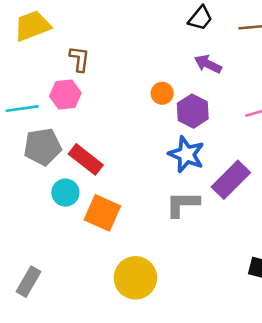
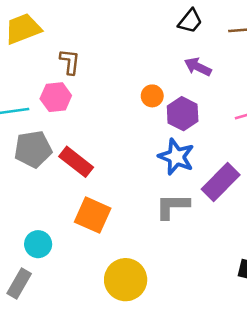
cyan circle: (65, 193) -> (38, 244), moved

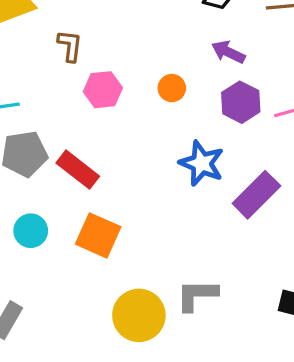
pink hexagon: (56, 97) -> (103, 90), moved
purple hexagon: (183, 114) -> (241, 102), moved
gray L-shape: (172, 206) -> (197, 295), moved
cyan circle: (38, 244) -> (31, 231), moved

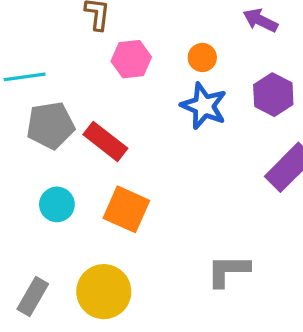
purple hexagon: (241, 102) -> (273, 95), moved
blue star: (202, 163) -> (204, 106), moved
yellow circle: (139, 315) -> (104, 292), moved

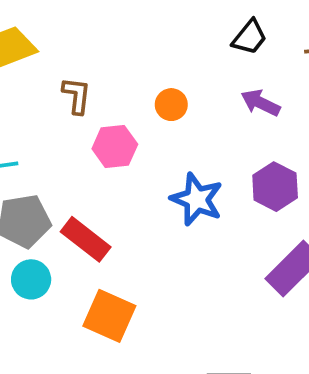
orange circle: (202, 57) -> (171, 105), moved
cyan circle: (57, 204) -> (31, 279), moved

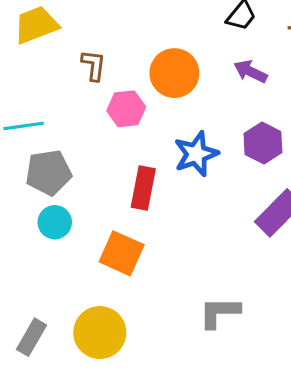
orange circle: (171, 105) -> (174, 73), size x1.8
blue star: (197, 199) -> (196, 154), turned 30
red rectangle: (86, 239) -> (143, 188), moved, turned 63

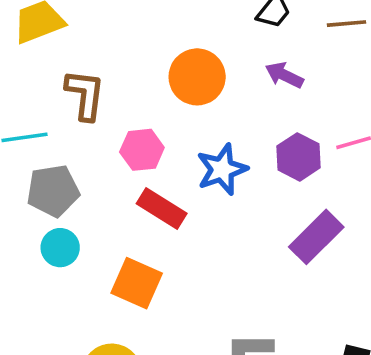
brown L-shape: (94, 65) -> (85, 95), moved, size x1.4
pink hexagon: (126, 109) -> (142, 150), moved
red rectangle: (143, 188) -> (162, 208), turned -69

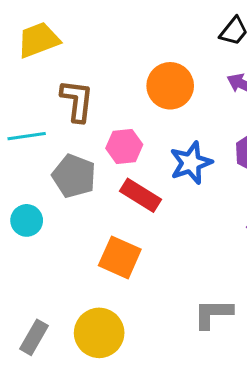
gray pentagon: (53, 191) -> (74, 176), moved, turned 30
cyan circle: (60, 248) -> (27, 220), moved

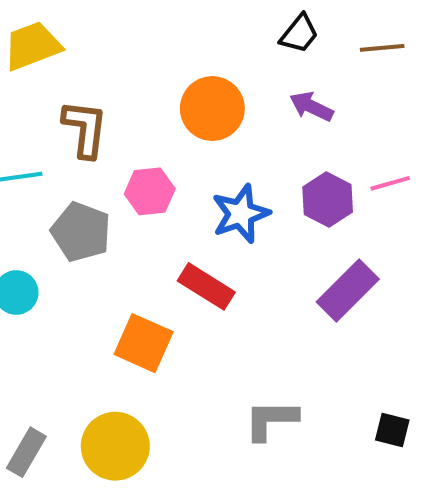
red rectangle: (141, 195) -> (206, 286), moved

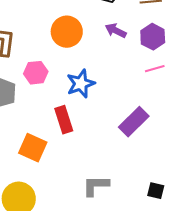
purple hexagon: (328, 200) -> (153, 37), moved
red rectangle: (206, 286) -> (64, 120), turned 40

